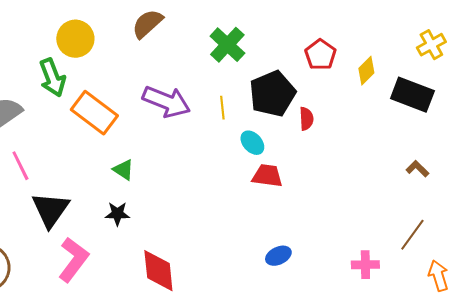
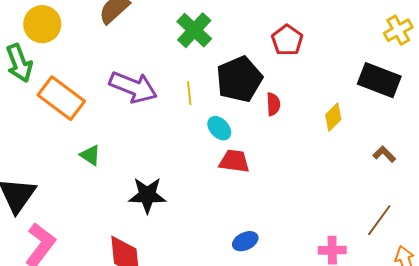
yellow diamond: (366, 71) -> (333, 117), moved
black star: (117, 214) -> (147, 195), moved, size x1.5

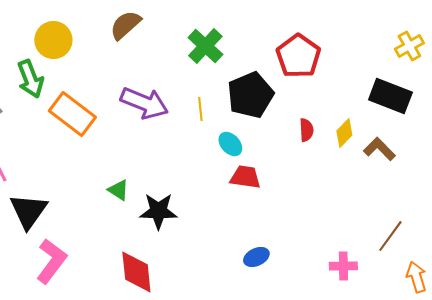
red pentagon: (287, 40) -> (298, 56), size x1.4
red semicircle: (273, 104) -> (306, 130), moved
brown L-shape: (384, 154) -> (379, 149), moved, size x1.4
green triangle: (90, 155) -> (118, 190), moved

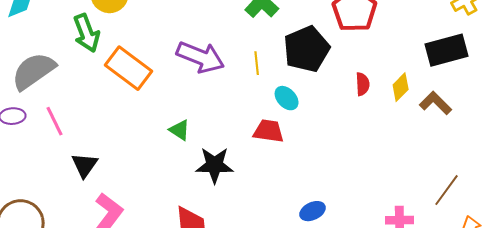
black rectangle: (390, 96) -> (447, 50), turned -36
red trapezoid: (245, 177) -> (269, 131), moved
green triangle: (118, 190) -> (180, 130), moved
black triangle: (28, 211) -> (85, 165), size x0.7

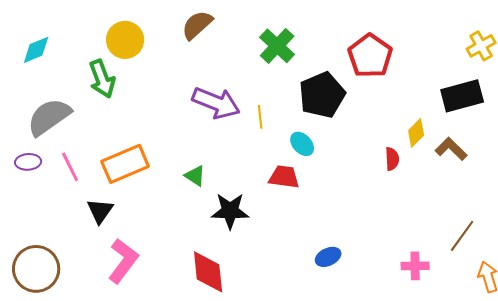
yellow line: (257, 63) -> (260, 117), moved
orange rectangle: (129, 68) -> (125, 164), moved, turned -60
red semicircle: (363, 84) -> (392, 159), moved

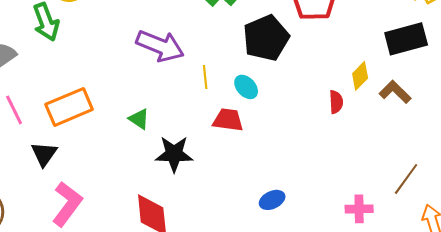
yellow line: (260, 117) -> (205, 77), moved

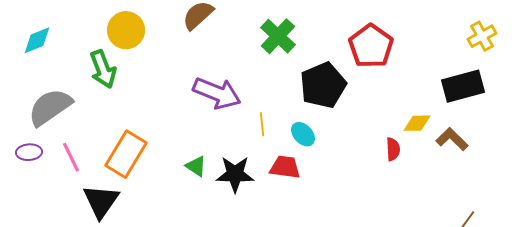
yellow diamond: (360, 76) -> (417, 123), turned 44
orange rectangle: (69, 107) -> (126, 154), turned -36
black triangle: (44, 154) -> (101, 201), size x1.4
black star: (174, 154) -> (235, 174), moved

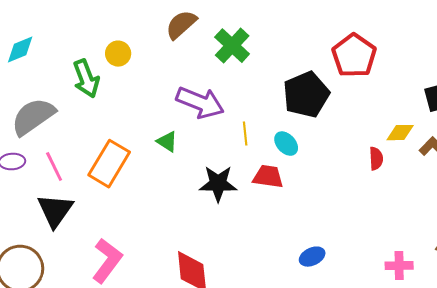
yellow circle: (126, 30) -> (118, 54), moved, size x0.7
green cross: (278, 36) -> (232, 46), moved
green triangle: (196, 166) -> (167, 142), moved
black triangle: (101, 201) -> (55, 211), moved

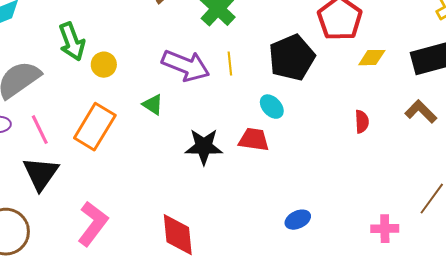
yellow circle: (118, 54) -> (104, 65), moved
yellow diamond: (400, 133) -> (372, 58), moved
yellow line: (245, 134) -> (230, 64), moved

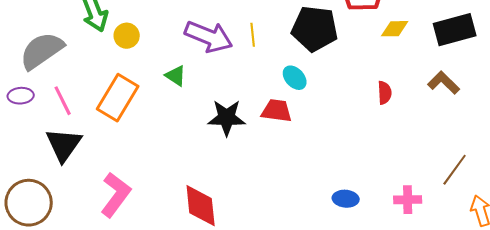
black pentagon: (292, 58) -> (315, 29), turned 30
blue ellipse: (298, 220) -> (346, 199), moved, turned 30

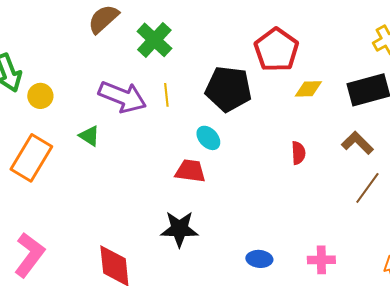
black star: (227, 118) -> (179, 229), moved
brown line: (455, 170) -> (367, 188), moved

